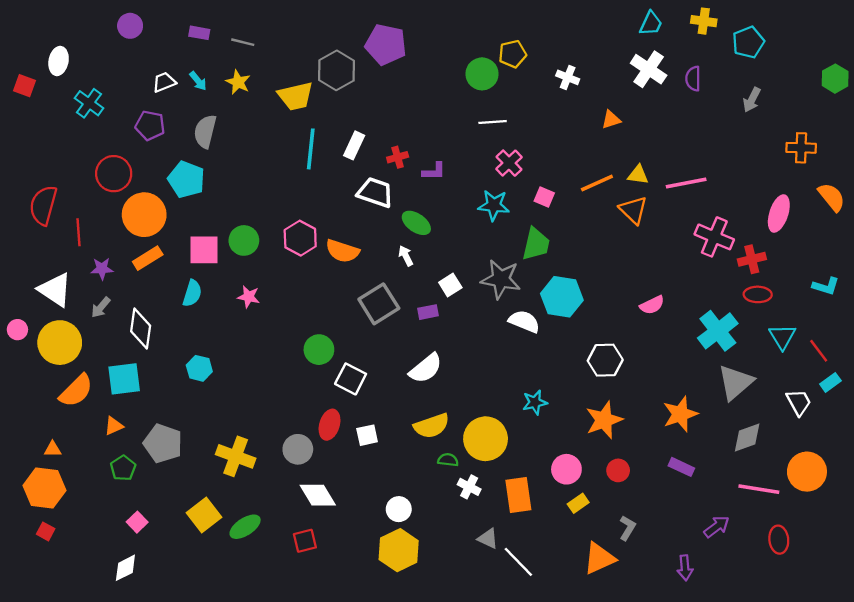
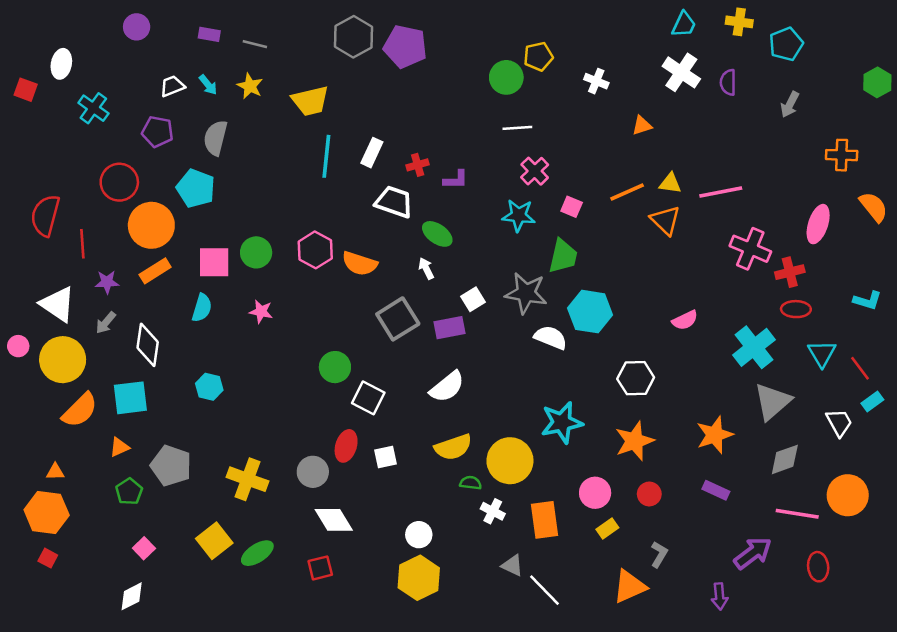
gray hexagon: (337, 70) -> (353, 37), moved
purple rectangle: (428, 312) -> (450, 328), size x1.4
cyan star: (535, 402) -> (562, 423), size x1.6
purple arrow: (717, 527) -> (753, 553), size x1.4

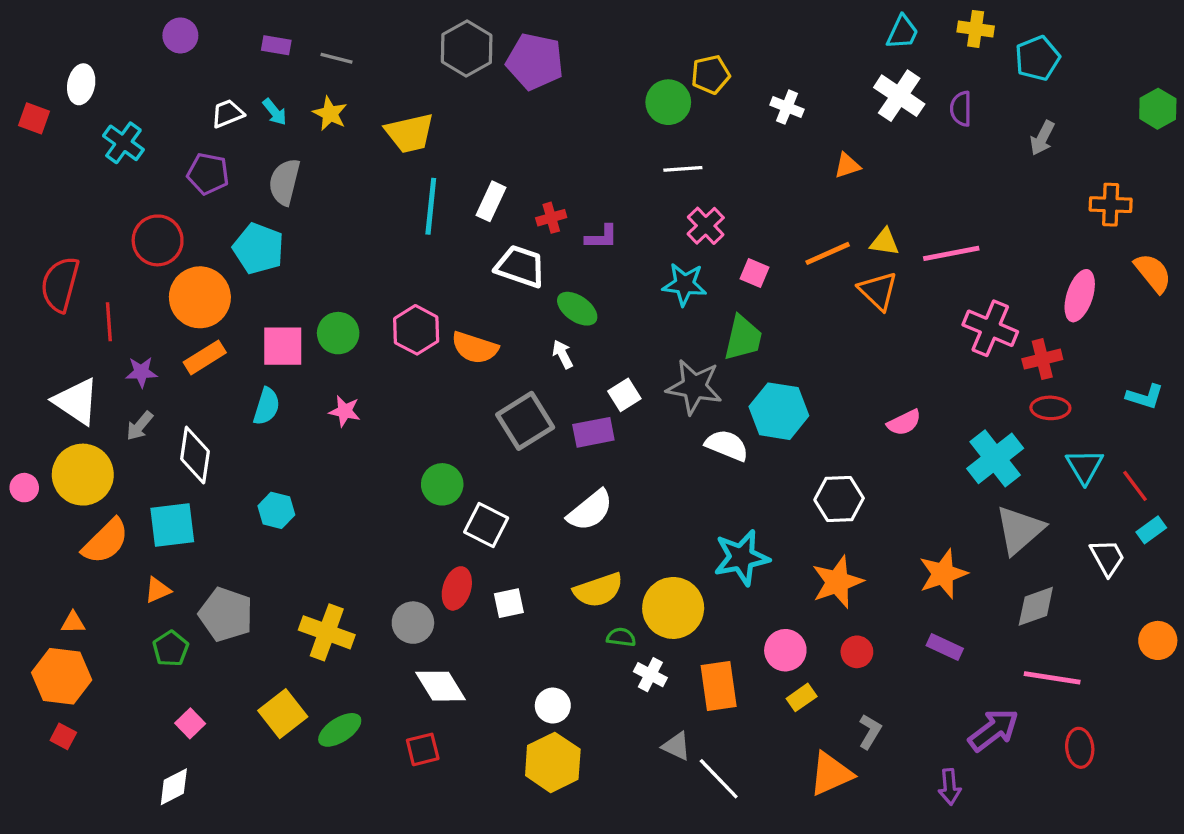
pink circle: (18, 346) -> (24, 488), moved
orange circle: (848, 495) -> (1158, 640), moved, size x0.7

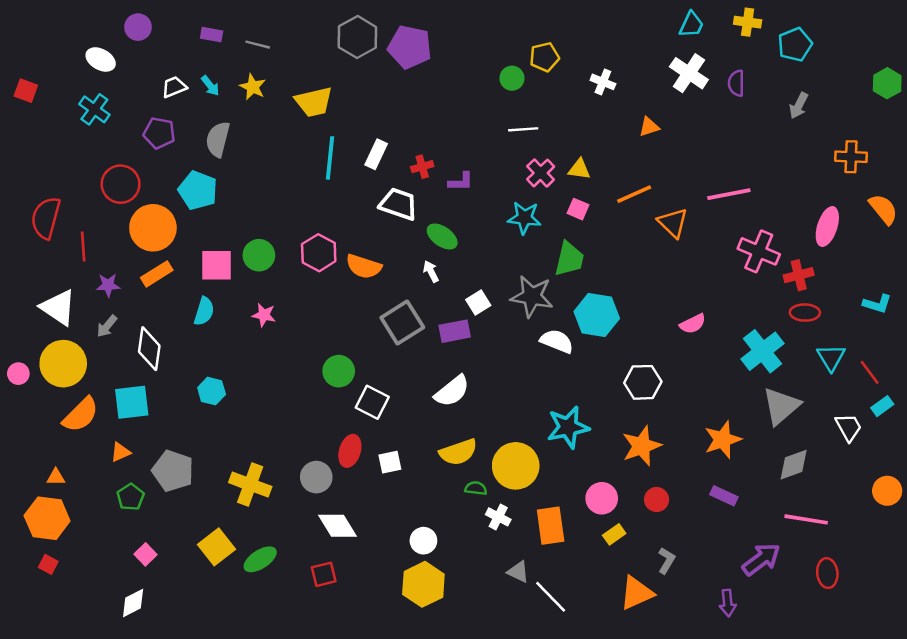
white ellipse: (81, 84) -> (101, 59), moved, turned -72
green circle: (668, 102) -> (512, 78), size x0.7
yellow triangle: (885, 242) -> (579, 169), moved

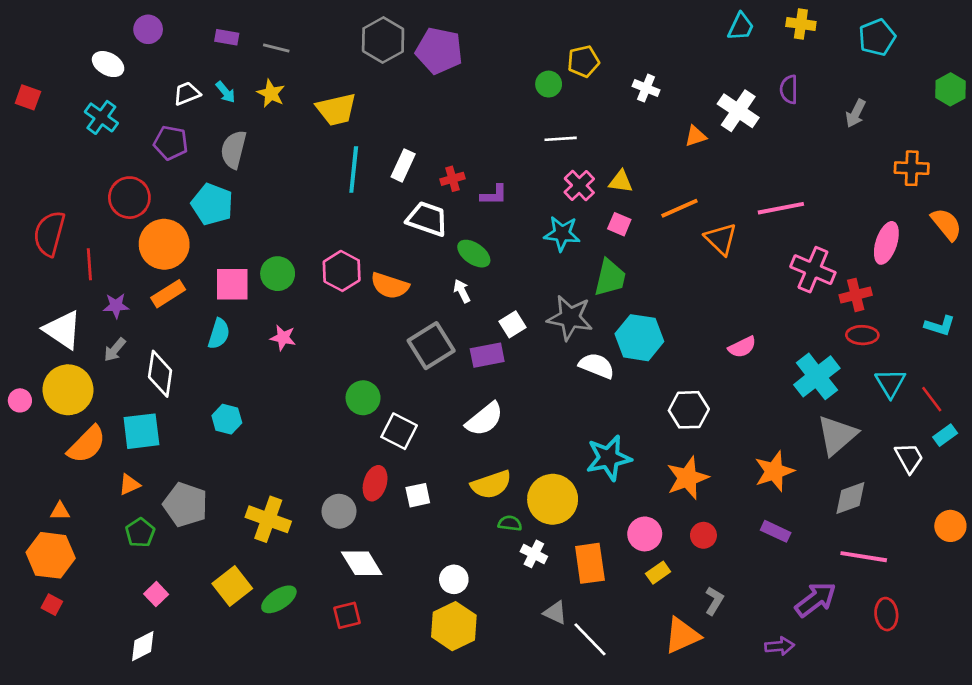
cyan pentagon: (795, 45) -> (877, 37), moved
white cross: (689, 73) -> (738, 111), moved
purple arrow: (728, 603) -> (780, 646), turned -90

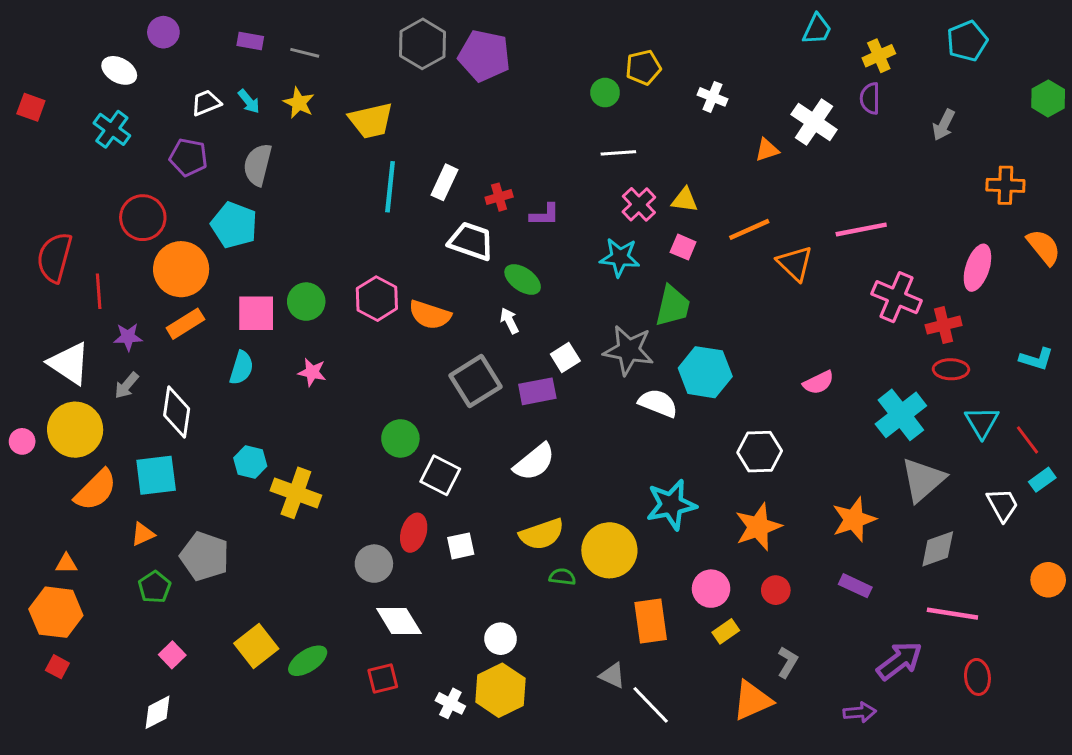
yellow cross: (801, 24) -> (879, 56), moved, turned -32
yellow cross: (268, 519) -> (296, 493), moved
white cross: (534, 554) -> (450, 703), moved

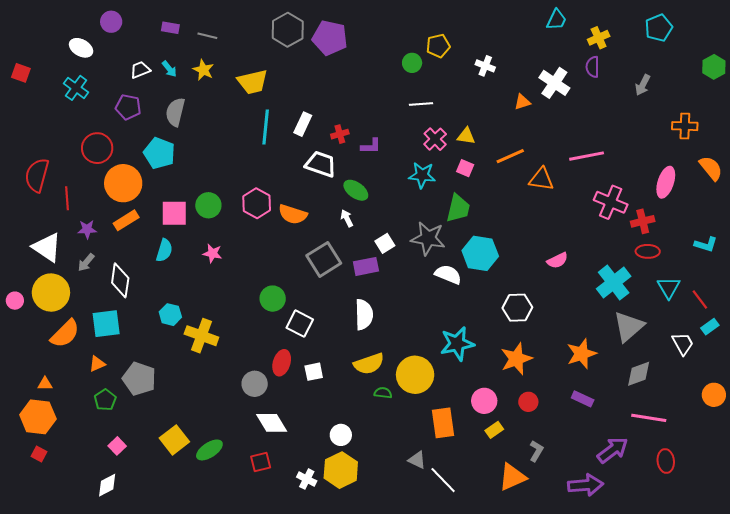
orange triangle: (795, 263) -> (541, 179), turned -36
white semicircle: (534, 462) -> (364, 315), turned -52
purple arrow: (860, 712) -> (586, 485), size x1.6

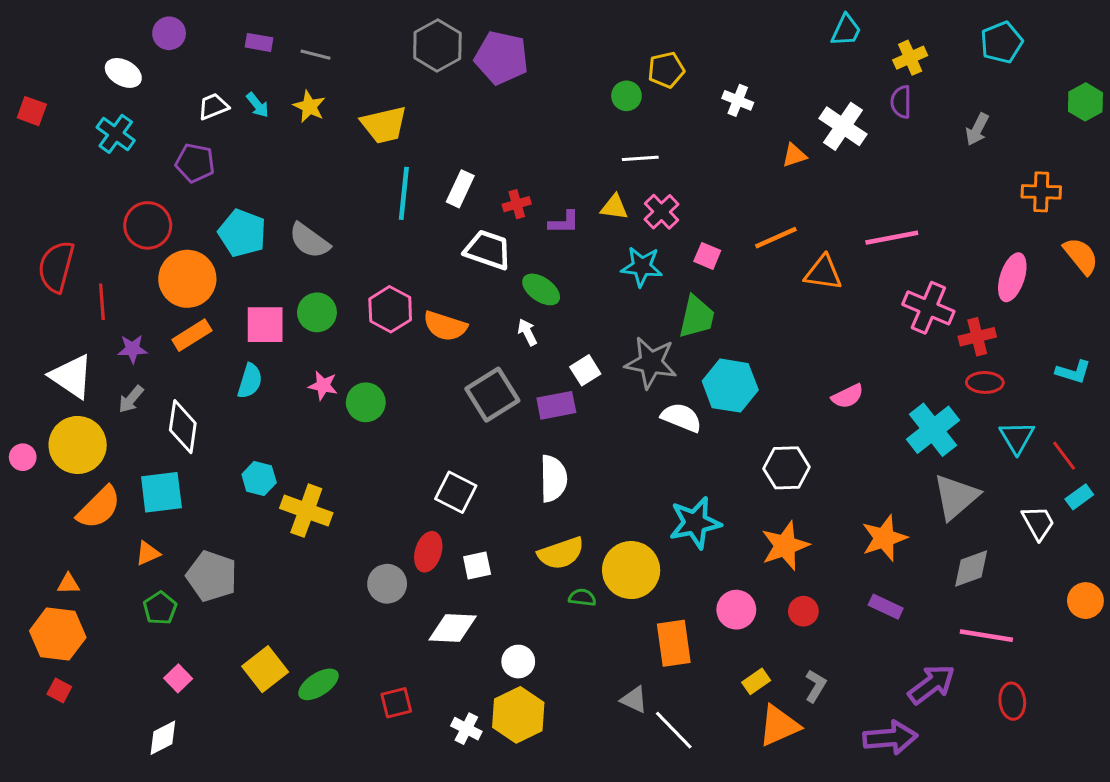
gray semicircle: (175, 112) -> (309, 241), moved, turned -68
yellow triangle: (466, 136) -> (614, 207), moved
green circle: (273, 299) -> (366, 402), moved
white diamond: (272, 423) -> (453, 628), moved, turned -56
yellow rectangle: (494, 430) -> (756, 681), moved

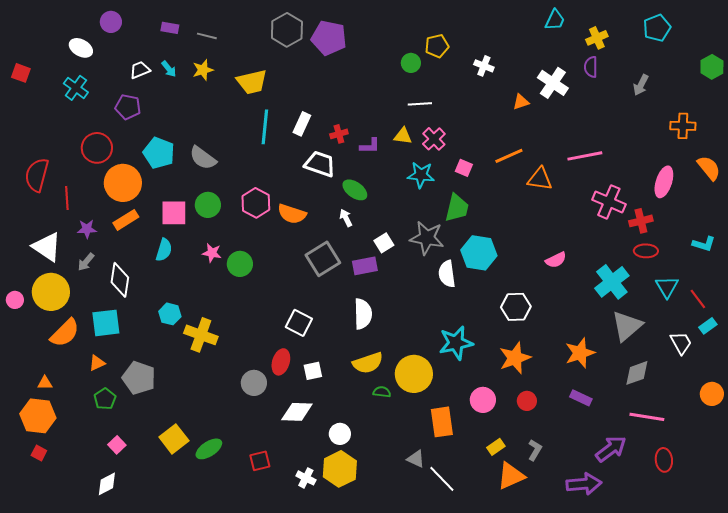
yellow star: (309, 106) -> (203, 70), turned 30
white semicircle: (681, 418) -> (447, 274), turned -120

